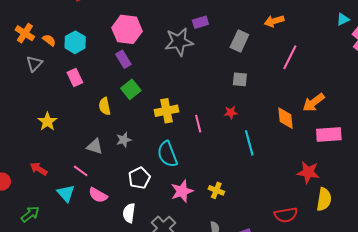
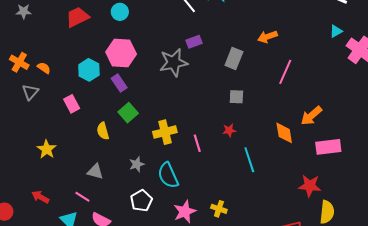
cyan hexagon: (75, 42) -> (89, 70), moved
gray star: (124, 140) -> (137, 164), moved

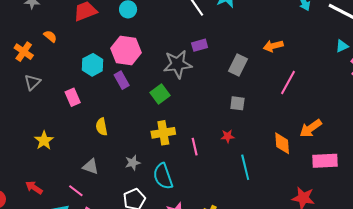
orange semicircle: (44, 68) -> (50, 36), moved
green square: (128, 113) -> (160, 94), moved

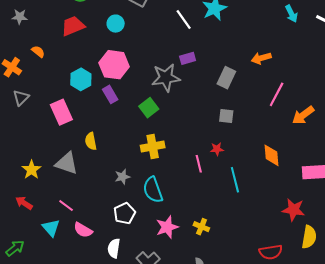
pink rectangle: (73, 97) -> (61, 112), size x1.4
orange arrow: (311, 128) -> (303, 115), moved
yellow star: (44, 140) -> (31, 170), moved
pink line: (195, 147) -> (199, 164), moved
gray triangle: (91, 167) -> (67, 163), moved, size x1.4

